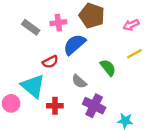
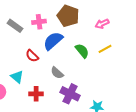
red semicircle: (50, 62) -> (32, 56), turned 72
green semicircle: (108, 68) -> (82, 51), moved
cyan triangle: (33, 86) -> (17, 77), size x0.6

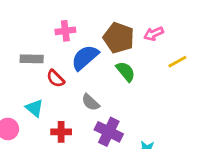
brown pentagon: (68, 16) -> (119, 38), moved
gray rectangle: (15, 26) -> (32, 59), moved, turned -35
yellow line: (105, 49) -> (177, 62), moved

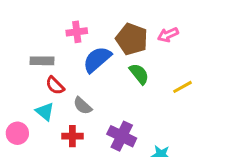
yellow line: (177, 62) -> (182, 87), moved
red semicircle: (55, 79) -> (55, 85), moved
gray semicircle: (91, 102) -> (83, 106), moved

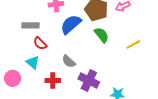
gray semicircle: (83, 106) -> (69, 61), moved

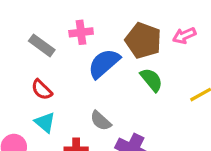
gray rectangle: (31, 25) -> (42, 45), moved, turned 35
red semicircle: (40, 43) -> (42, 90), moved

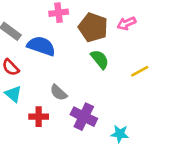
pink cross: (81, 32) -> (59, 13), moved
blue semicircle: (104, 63) -> (41, 46), moved, turned 60

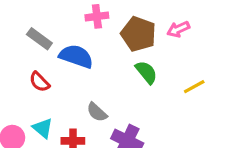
cyan triangle: (13, 94) -> (43, 128), moved

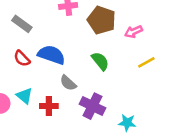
pink arrow: (178, 29) -> (134, 32), moved
blue semicircle: (76, 56) -> (51, 55), moved
green semicircle: (146, 72) -> (100, 61), moved

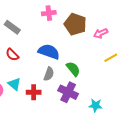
blue semicircle: (51, 55) -> (49, 52), moved
green semicircle: (100, 61) -> (73, 69), moved
gray semicircle: (68, 83) -> (49, 74), turned -112

